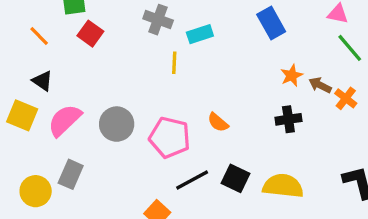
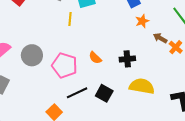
orange star: (292, 75) -> (142, 21), moved
black cross: (288, 119) -> (127, 59), moved
yellow semicircle: (283, 186) -> (142, 86), moved

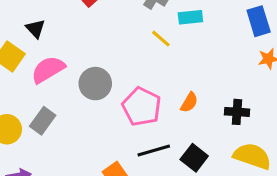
yellow line: (70, 19) -> (161, 39), turned -64
orange semicircle: (95, 58) -> (189, 102), turned -112

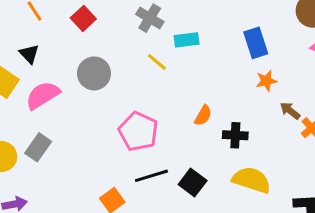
gray circle: (95, 84) -> (94, 73), moved
orange semicircle: (189, 102) -> (203, 115), moved

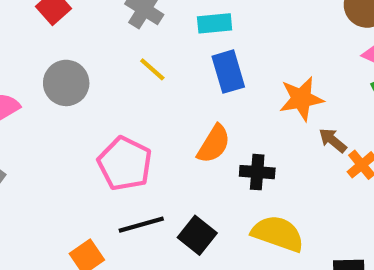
cyan rectangle: (187, 40) -> (215, 23), moved
blue rectangle: (256, 43) -> (228, 72), moved
orange star: (266, 81) -> (301, 99), size x1.5
orange semicircle: (203, 115) -> (214, 144), size x1.4

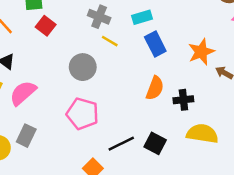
yellow line: (152, 69) -> (110, 41), moved
gray circle: (66, 83) -> (83, 67), moved
pink pentagon: (125, 164) -> (82, 114), moved

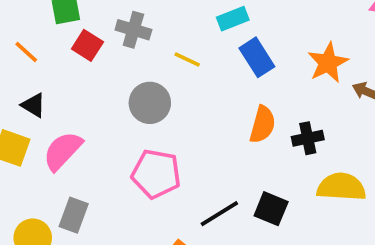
gray cross: (99, 17) -> (133, 30), moved

